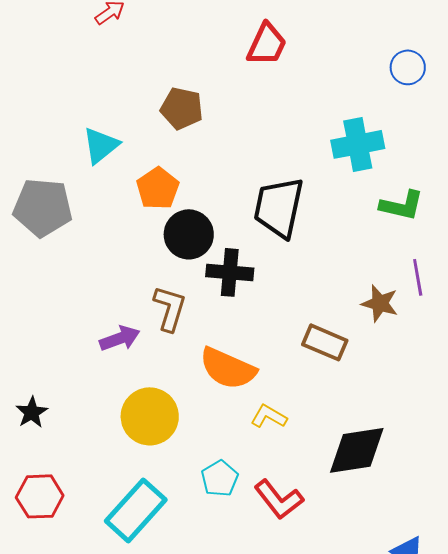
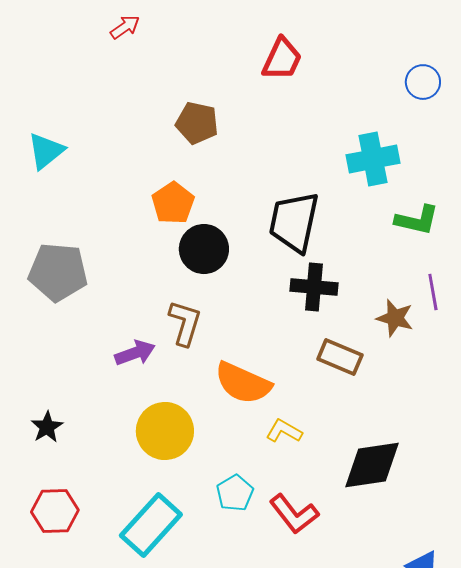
cyan triangle: (101, 145) -> (46, 151), moved
gray pentagon: (43, 207) -> (58, 272), moved
black cross: (230, 272) -> (314, 287), moved

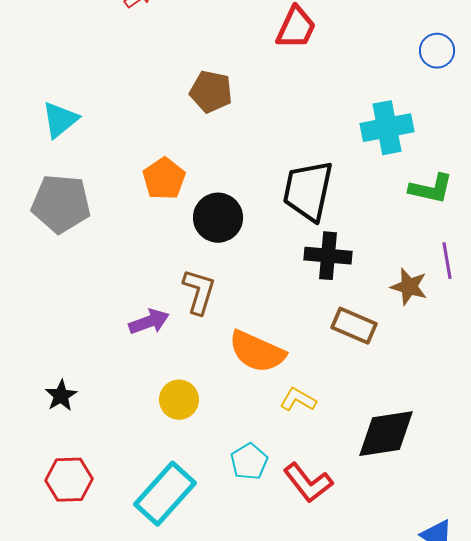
orange pentagon: (173, 203) -> (164, 179), moved
gray pentagon: (58, 272) -> (61, 204), moved
yellow circle: (165, 431) -> (179, 400), size x0.7

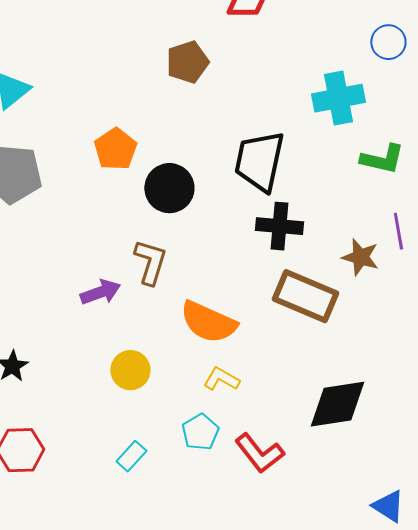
blue circle: (437, 51) -> (388, 42), moved
brown pentagon: (211, 92) -> (187, 62), moved, turned -30
brown rectangle: (354, 326) -> (305, 296), size x1.4
yellow L-shape: (298, 400) -> (221, 379), moved
cyan rectangle: (165, 494) -> (131, 456), moved, size x0.5

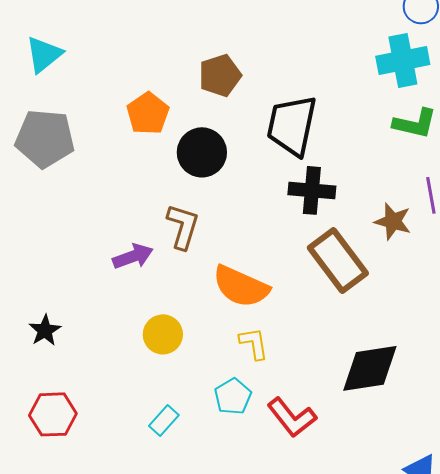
brown pentagon: (187, 62) -> (220, 75), moved
cyan cross: (338, 98) -> (403, 60), moved
brown rectangle: (305, 296) -> (338, 260), turned 30
yellow L-shape: (221, 379) -> (254, 343), turned 51

